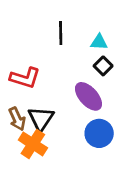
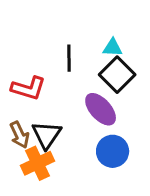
black line: (61, 33) -> (69, 58), moved
black square: (103, 66) -> (117, 75), size x1.6
orange cross: (33, 144) -> (37, 163), turned 32

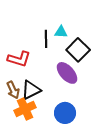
cyan triangle: (113, 48) -> (61, 32), moved
black triangle: (46, 135) -> (31, 90), turned 30
blue circle: (113, 151) -> (65, 113), moved

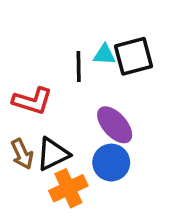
black square: (78, 50) -> (133, 56), moved, turned 30
orange cross: (25, 109) -> (68, 188), moved
blue circle: (65, 113) -> (111, 163), moved

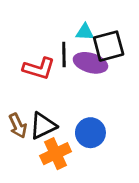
cyan triangle: (104, 55) -> (85, 32), moved
red L-shape: (32, 101) -> (39, 68), moved
purple ellipse: (115, 125) -> (90, 63), moved, turned -32

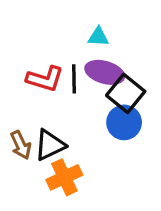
black square: (109, 46) -> (126, 93), moved, turned -36
black line: (64, 54) -> (74, 79), moved
blue circle: (90, 133) -> (124, 122), moved

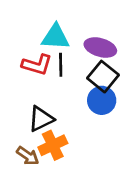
cyan triangle: (98, 37) -> (55, 37), moved, size x1.6
purple ellipse: (105, 72) -> (100, 47), moved
brown arrow: (21, 145) -> (28, 156), moved, turned -30

